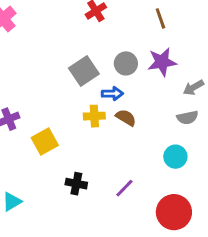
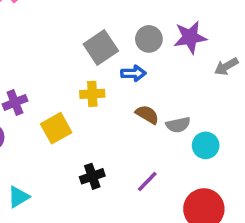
yellow cross: (94, 116) -> (92, 94), moved
brown semicircle: (126, 118) -> (147, 115), moved
gray semicircle: (187, 118) -> (178, 125), moved
black cross: (76, 184) -> (92, 176), turned -30

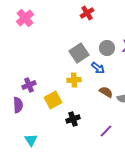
blue arrow: (133, 73) -> (98, 68), turned 40
black cross: (92, 176) -> (73, 119), moved
cyan triangle: (18, 197) -> (31, 140), turned -32

